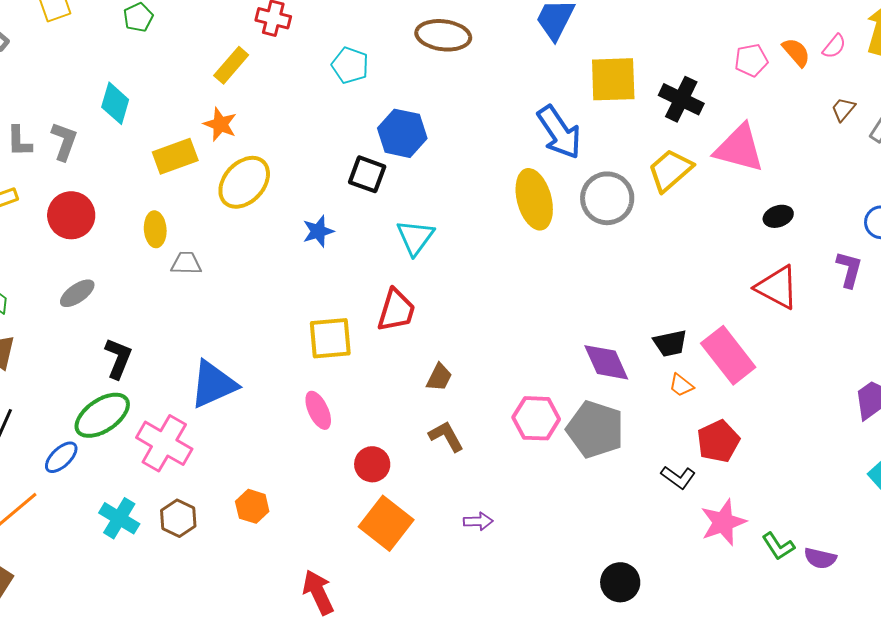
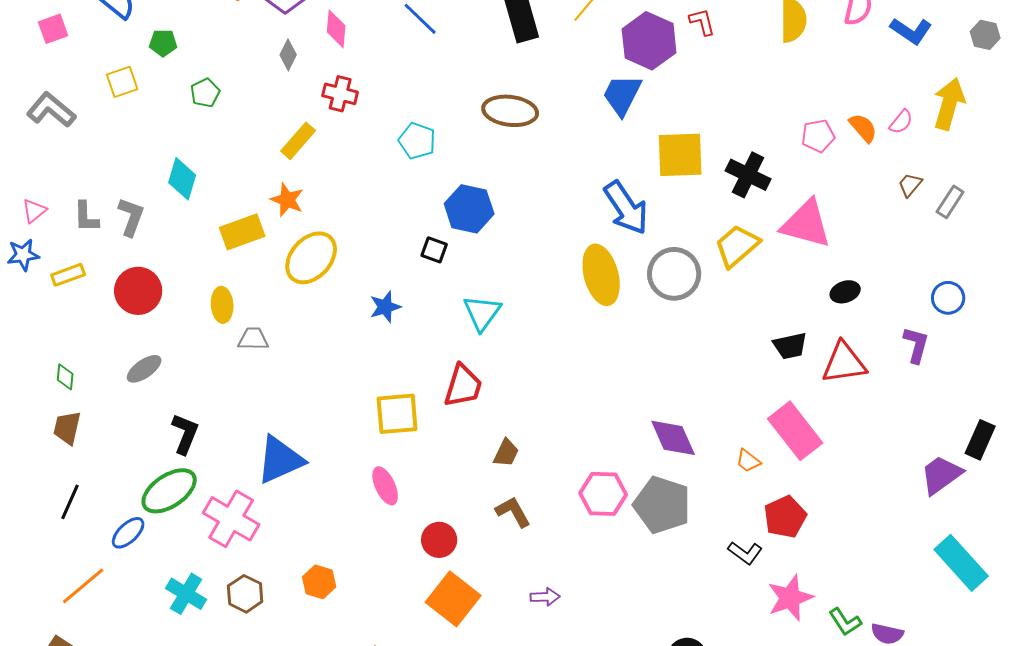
black square: (367, 174) -> (434, 250), size x0.7
red triangle: (777, 287) -> (844, 363), turned -36
black trapezoid: (670, 343) -> (790, 346), moved

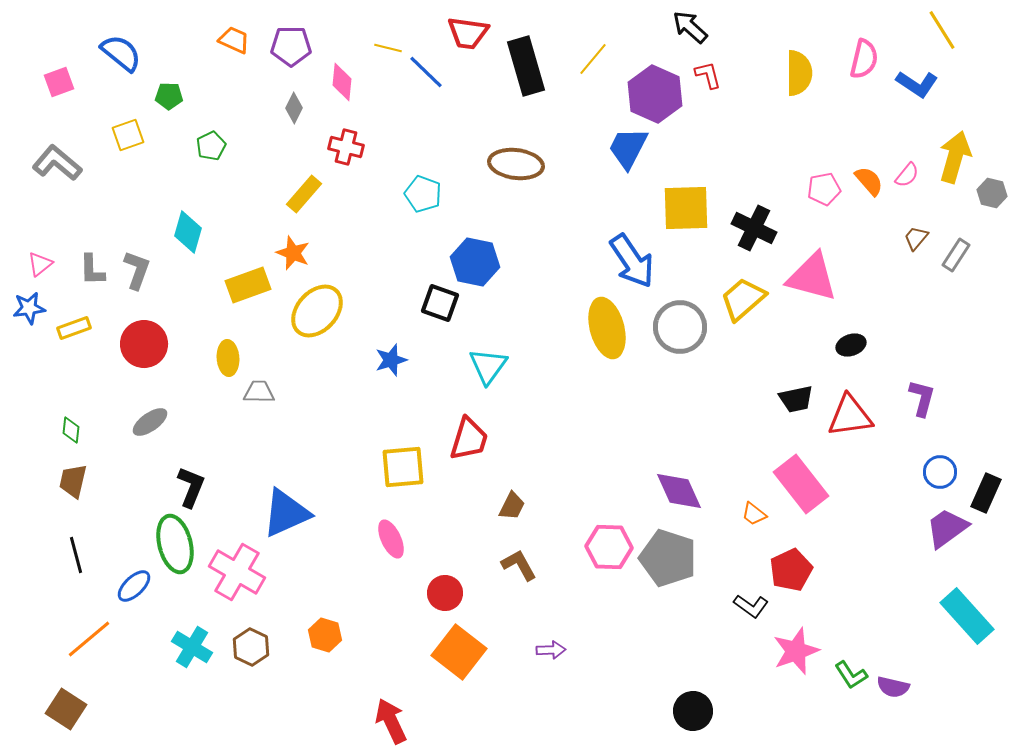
gray hexagon: (985, 35) -> (992, 193), moved
black square: (434, 250) -> (440, 303), size x1.4
blue circle: (948, 298) -> (940, 472), moved
green ellipse: (169, 491) -> (175, 544), turned -70
black line: (70, 502) -> (76, 555), turned -39

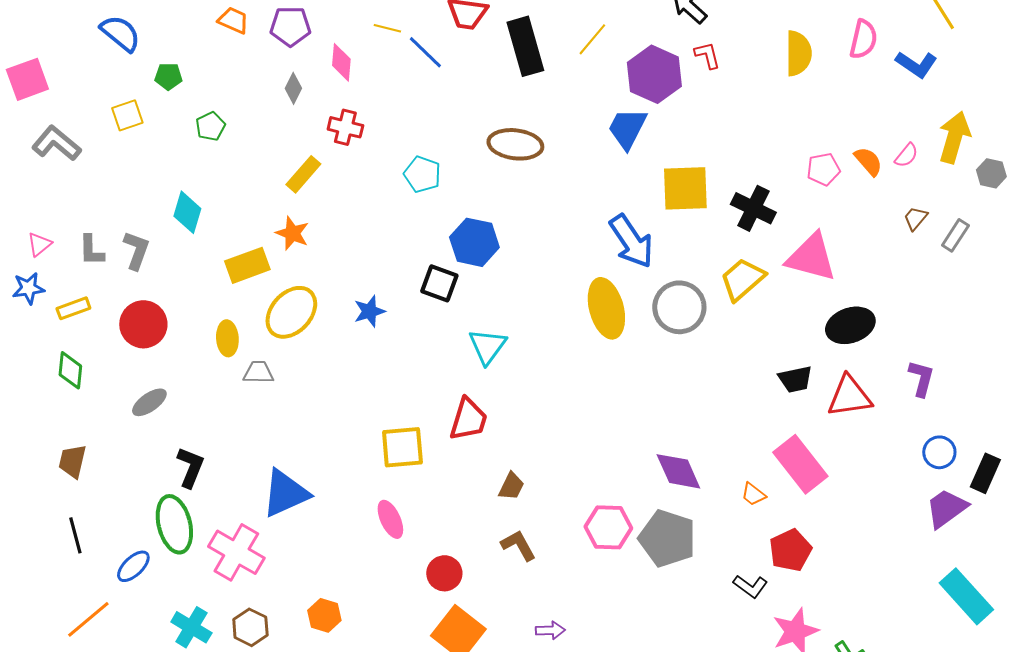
pink square: (59, 82) -> (27, 79), moved, size x1.4
yellow ellipse: (317, 311) -> (291, 312), moved
black ellipse: (851, 345) -> (850, 325), size x1.6
blue star: (391, 360) -> (369, 311), moved
green diamond: (71, 430) -> (70, 370), moved, size x1.4

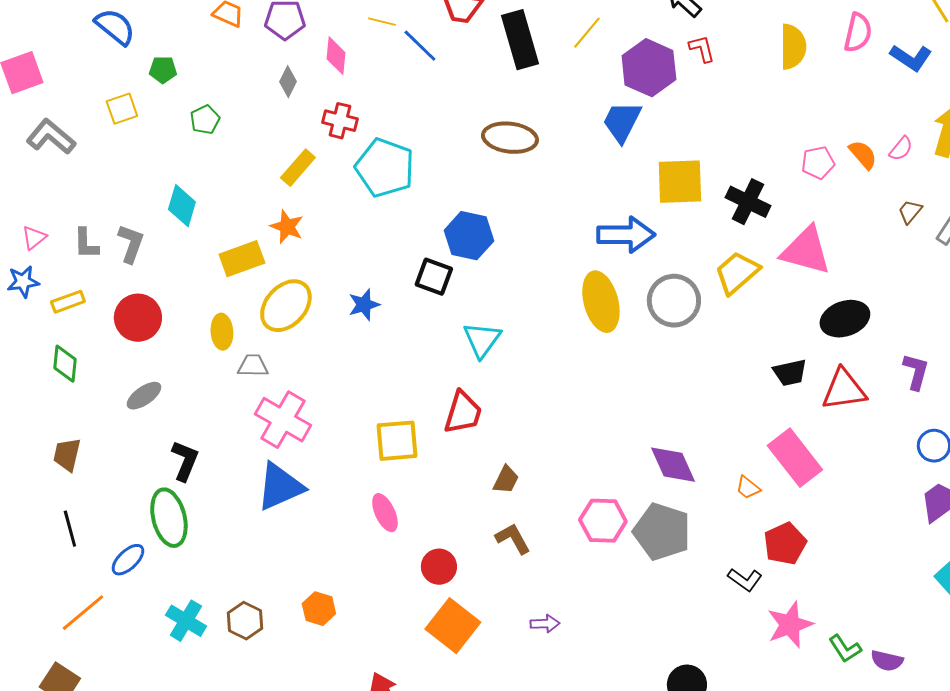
cyan pentagon: (422, 174) -> (385, 168), moved, size x1.6
blue arrow: (631, 241) -> (626, 235), turned -56
pink cross: (236, 552) -> (283, 420), moved

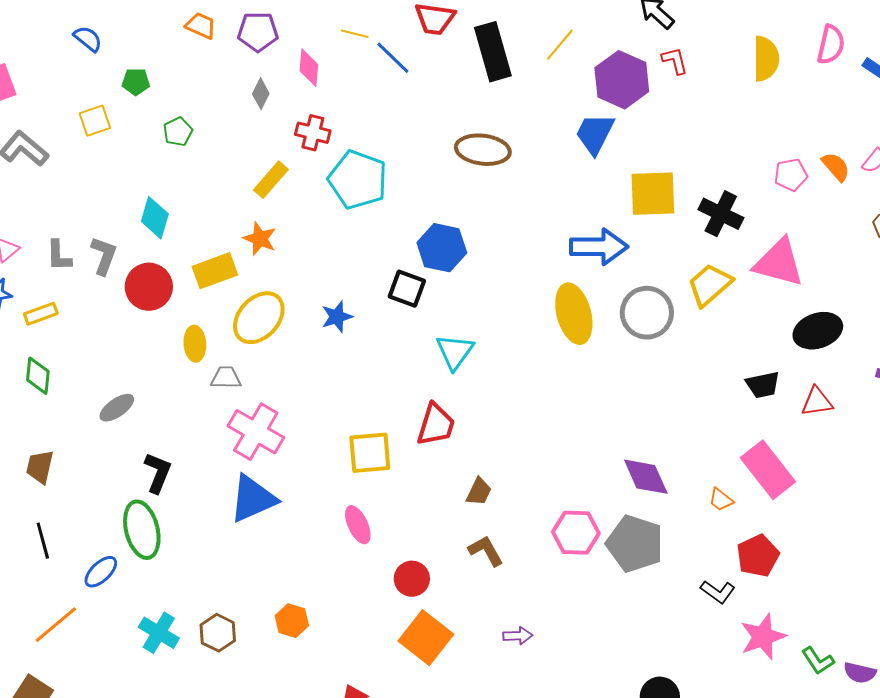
blue semicircle: (115, 27) -> (88, 39), size x0.7
red circle: (138, 318) -> (149, 287), moved
red triangle: (844, 390) -> (817, 402), size x0.7

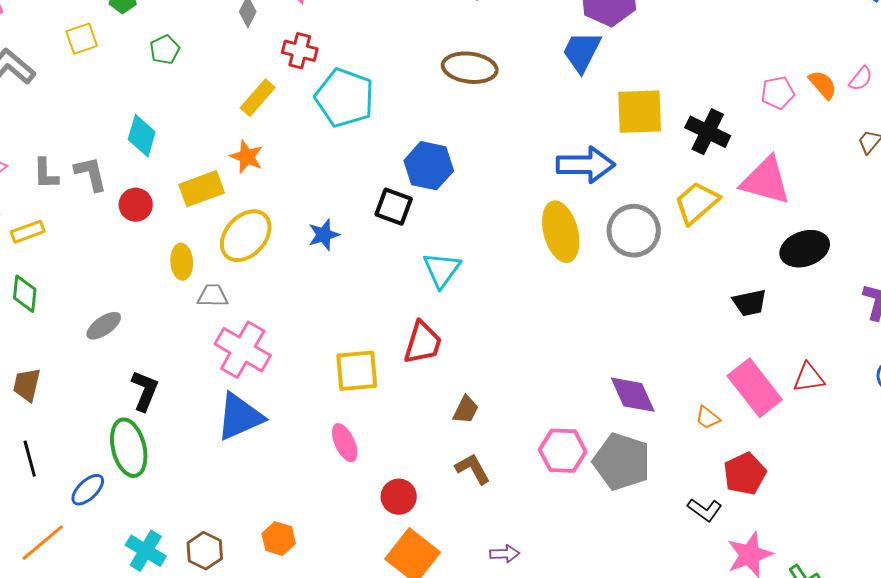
gray L-shape: (104, 256) -> (91, 174), turned -33
red circle: (149, 287) -> (136, 205), size x0.7
red triangle: (817, 402) -> (809, 378), moved

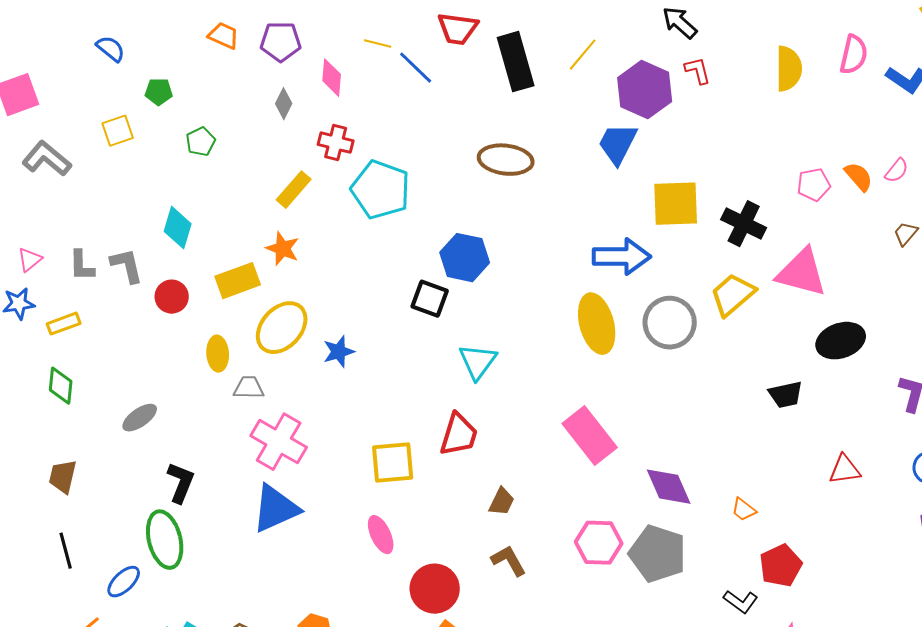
blue star: (324, 235) -> (339, 352), moved
pink rectangle: (755, 388) -> (590, 436), moved
red circle: (399, 497) -> (435, 589), size x1.4

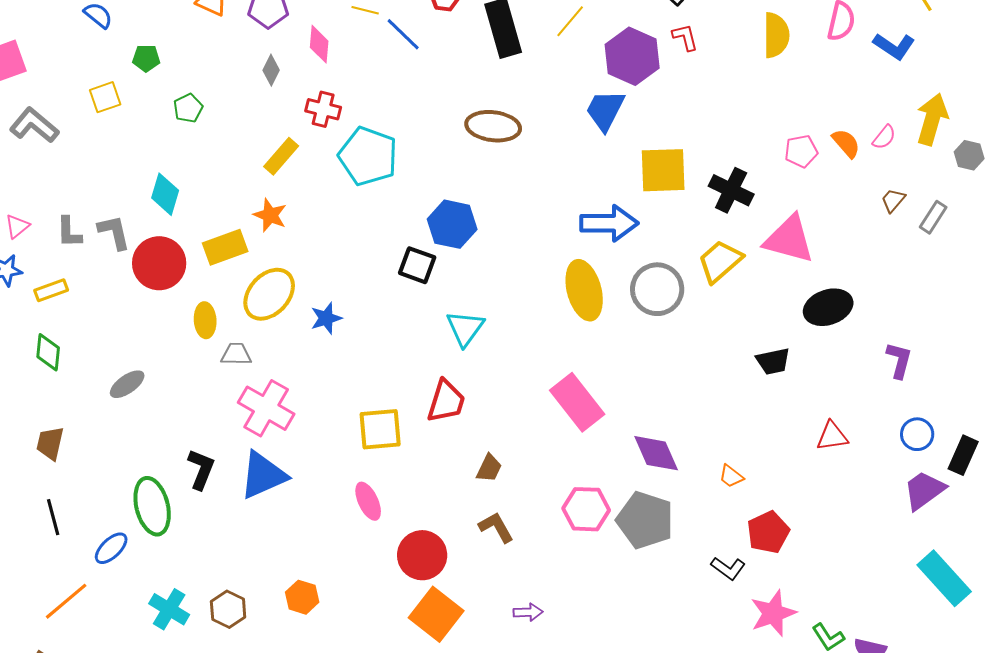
red circle: (172, 297) -> (159, 263), size x1.6
black L-shape: (181, 483) -> (201, 469), moved

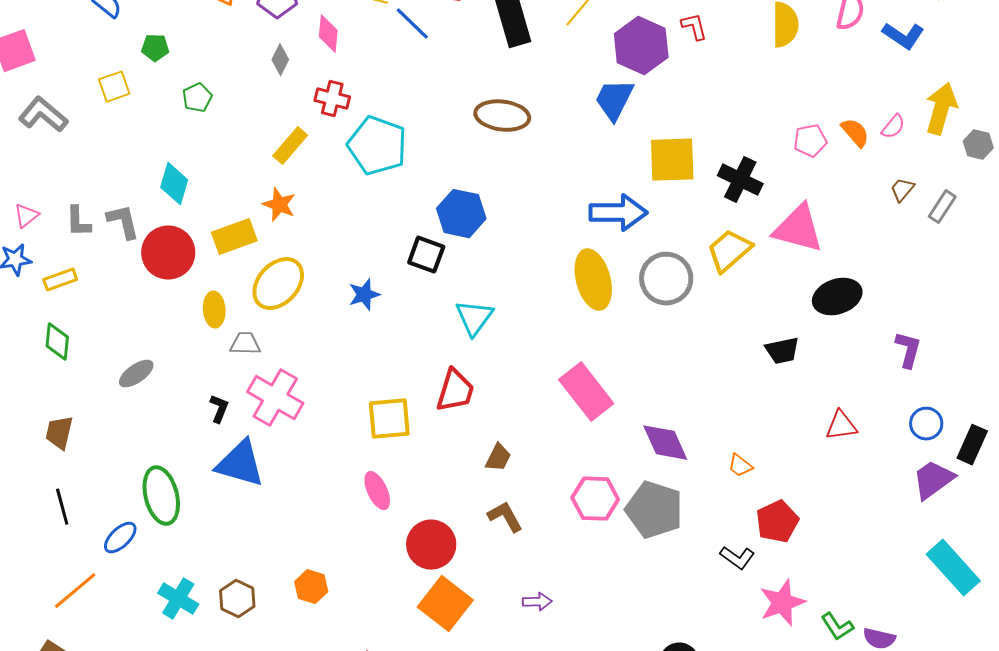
blue star: (326, 318) -> (364, 295), moved
black L-shape: (201, 469) -> (219, 409), moved, size x0.7
blue triangle: (263, 475) -> (240, 464), moved, turned 40

